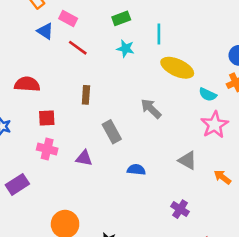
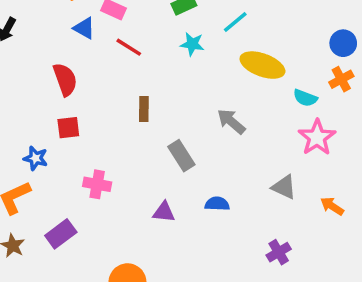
cyan line: (159, 34) -> (235, 22), turned 54
red semicircle: (27, 84) -> (65, 79), moved, turned 70
red square: (47, 118) -> (68, 128), moved
purple triangle: (84, 158) -> (164, 212), moved
purple cross: (180, 209) -> (279, 252), turned 30

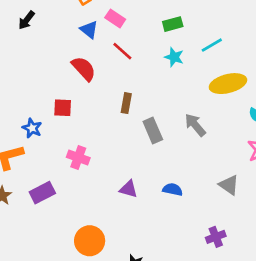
yellow ellipse: (262, 65) -> (228, 84), turned -44
red semicircle: (65, 79) -> (84, 69), moved, turned -32
gray rectangle: (181, 156) -> (153, 130), moved

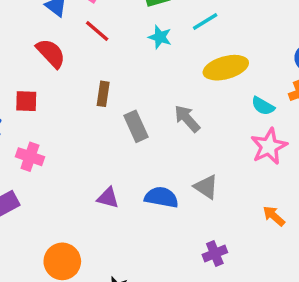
pink cross: (78, 158) -> (30, 157), moved
gray triangle: (229, 185) -> (206, 187), moved
blue semicircle: (173, 189) -> (161, 197), size x1.4

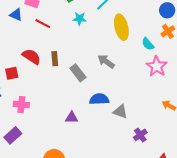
red semicircle: (51, 53) -> (31, 57), moved
yellow ellipse: (226, 68) -> (121, 27), turned -75
cyan semicircle: (263, 106) -> (148, 44), turned 32
gray triangle: (206, 187) -> (120, 111), moved
blue semicircle: (161, 197) -> (99, 99), moved

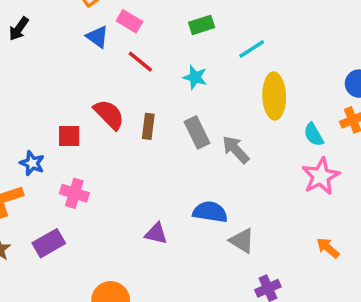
cyan star: (80, 19) -> (195, 77), moved
gray rectangle: (78, 73) -> (197, 132), moved

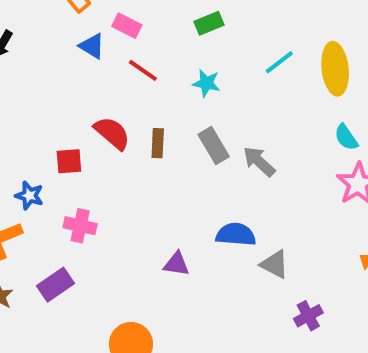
cyan line: (252, 49) -> (279, 62), moved
yellow ellipse: (274, 96) -> (335, 69), moved

